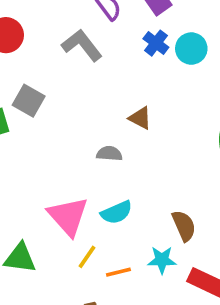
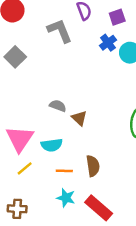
brown triangle: (140, 118) -> (79, 118), moved
cyan star: (162, 260) -> (66, 198), moved
orange line: (118, 272) -> (64, 171), moved

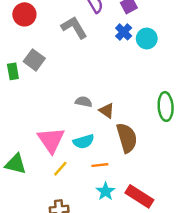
brown semicircle: (93, 166) -> (127, 138), moved, size x1.4
cyan star: (66, 198) -> (106, 191), turned 30

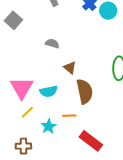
gray semicircle: (84, 102) -> (52, 44), moved
orange line: (100, 165) -> (69, 116), moved
cyan star: (106, 191) -> (49, 126), moved

